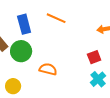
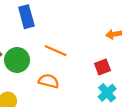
orange line: (56, 18) -> (56, 51), moved
blue rectangle: (24, 24) -> (26, 17), moved

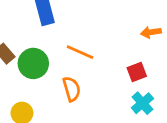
orange semicircle: (49, 81) -> (72, 89), turned 60

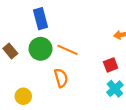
green circle: (33, 63) -> (41, 49), moved

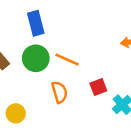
red square: (111, 65) -> (98, 87), moved

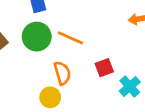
yellow circle: (16, 113) -> (50, 97), moved

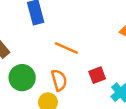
green circle: (37, 37) -> (22, 78), moved

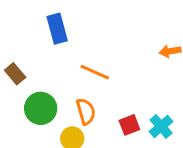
red square: (97, 75) -> (129, 125), moved

